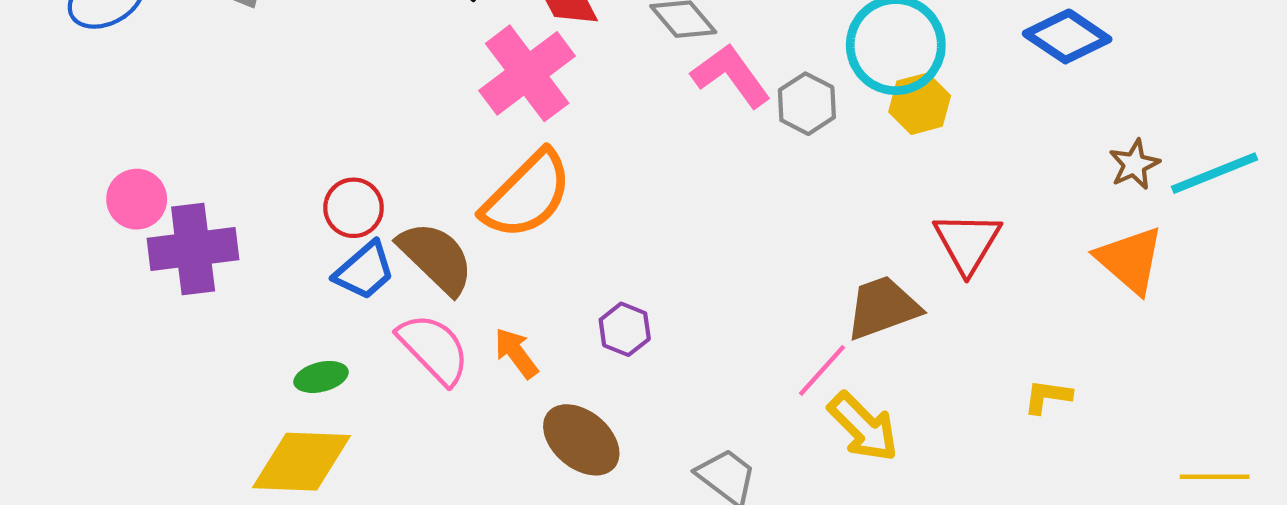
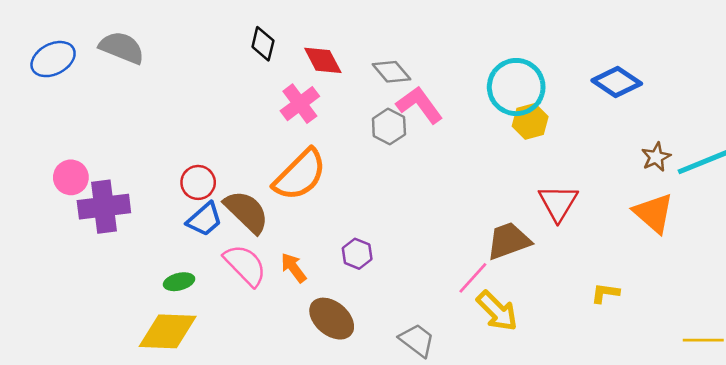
pink cross: (527, 73) -> (300, 104), size x0.7
gray hexagon: (807, 104) -> (389, 126), moved

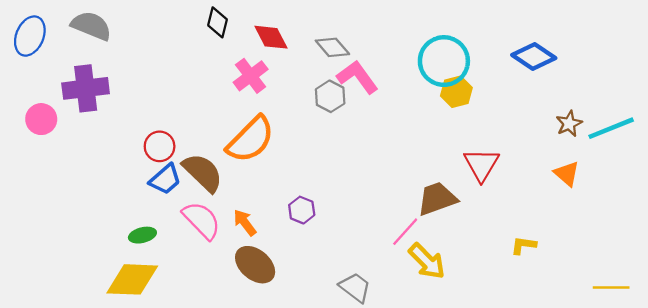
blue ellipse: (53, 59) -> (30, 36), turned -39
pink circle: (71, 177) -> (41, 119), moved
purple cross: (104, 207) -> (86, 88), moved
orange triangle: (654, 213) -> (567, 174), size x0.7
brown ellipse: (332, 319) -> (255, 265), moved

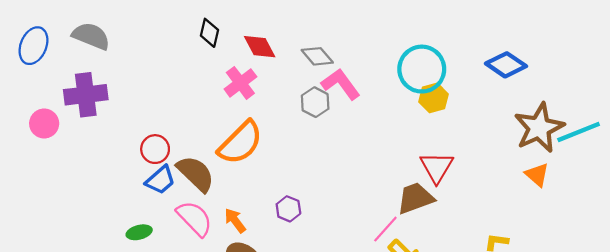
brown star: (569, 124) -> (539, 128), size x2.0
red triangle: (481, 165) -> (437, 167), moved

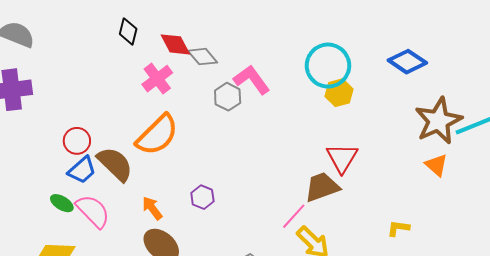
gray diamond: (317, 56) -> (202, 57), moved
pink semicircle: (195, 218) -> (93, 211), moved
green ellipse: (139, 232) -> (62, 203), moved, turned 45

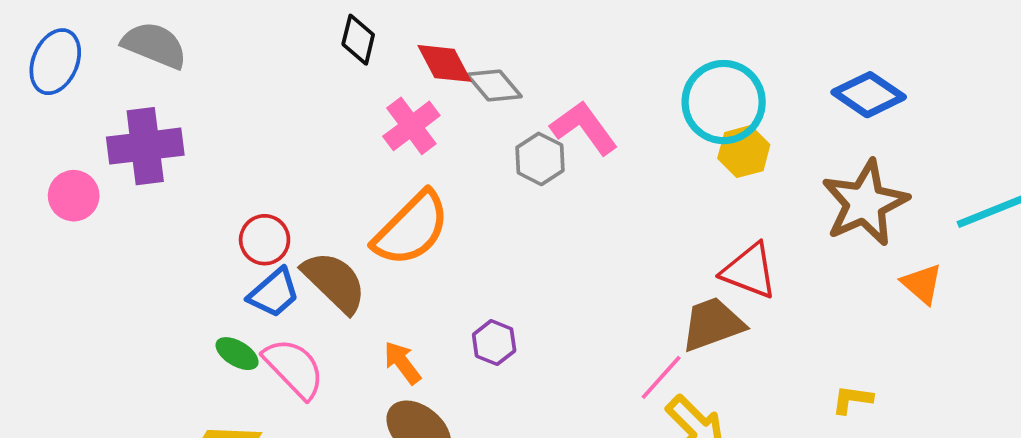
brown star: (438, 121) -> (865, 203), moved
red triangle: (342, 158) -> (749, 271), turned -40

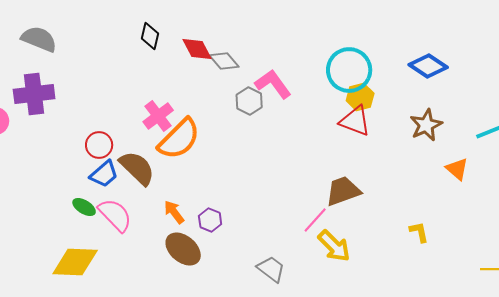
pink cross: (411, 126) -> (158, 116), moved
brown star: (865, 203) -> (426, 125), size x0.7
red triangle: (749, 271) -> (355, 121), moved
purple hexagon: (494, 343) -> (210, 220), moved
yellow L-shape: (852, 399) -> (419, 232), turned 70

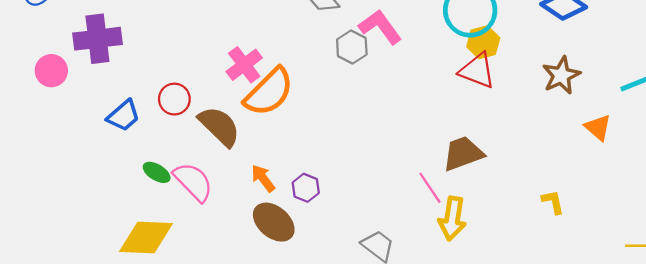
blue trapezoid: (104, 174) -> (123, 116), moved
pink line: (315, 220) -> (430, 188), turned -76
yellow arrow: (334, 246) -> (452, 219), turned 54

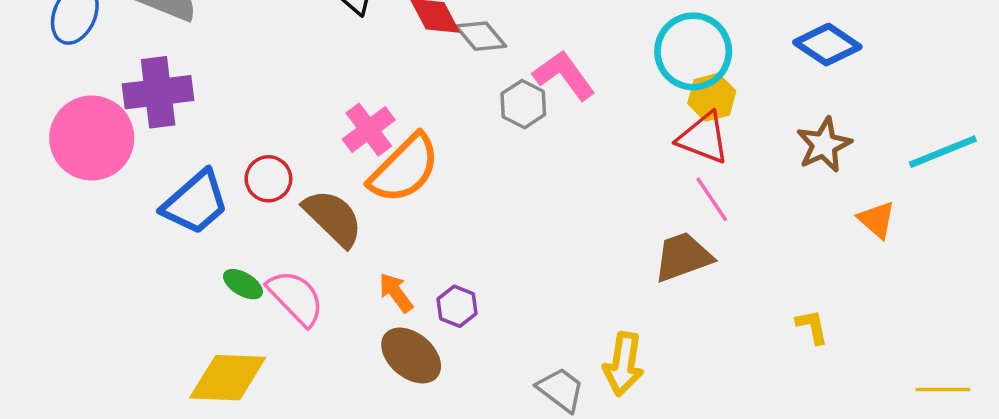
pink circle: (51, 71) -> (92, 138), size x1.8
blue trapezoid: (123, 116) -> (195, 203), size x1.4
pink line: (430, 188) -> (712, 199), moved
yellow arrow: (452, 219) -> (623, 364), moved

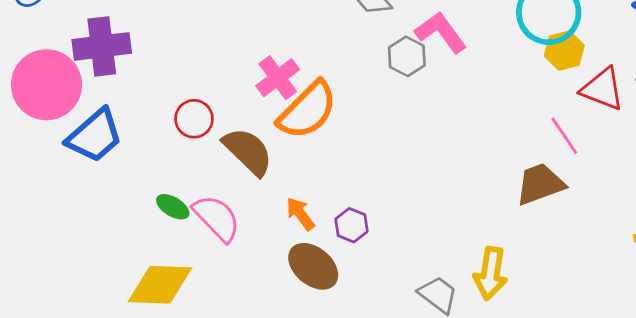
red triangle: (703, 138) -> (603, 89), moved
blue trapezoid: (195, 203) -> (95, 136), moved

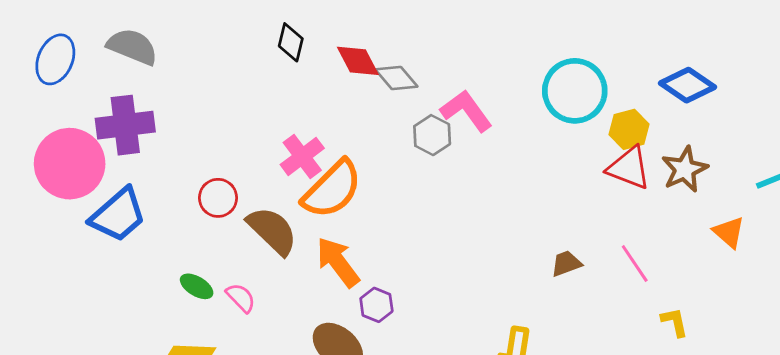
yellow hexagon: (564, 51) -> (629, 129), moved
pink line: (564, 136) -> (635, 264), moved
brown trapezoid: (540, 184) -> (566, 264), size x0.6
orange arrow: (300, 214) -> (338, 262), moved, size x1.5
pink semicircle: (217, 218) -> (241, 298), size x0.6

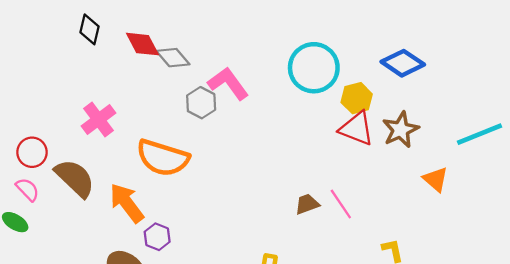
orange semicircle: (332, 189) -> (163, 158), moved, turned 62
pink line: (635, 264) -> (341, 204), moved
pink semicircle: (241, 298) -> (28, 189), moved

